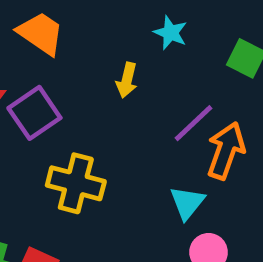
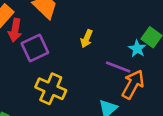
cyan star: (170, 33) -> (137, 49), moved
purple line: (194, 123) -> (118, 67), turned 55

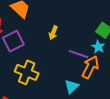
cyan star: (137, 49) -> (98, 47), moved

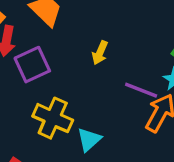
cyan triangle: (72, 87) -> (89, 140), moved

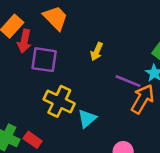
purple square: (32, 65) -> (44, 60), turned 32

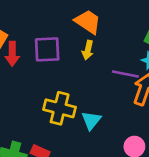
orange trapezoid: (55, 18) -> (88, 22), moved
purple square: (44, 60) -> (47, 49), moved

